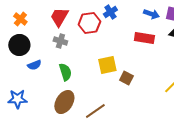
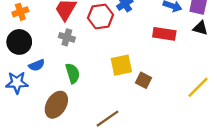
orange cross: (20, 19) -> (20, 12), turned 32
blue star: (17, 99) -> (17, 83), moved
brown ellipse: (64, 102) -> (56, 105), moved

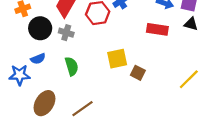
black circle: (19, 42) -> (40, 28), moved
brown ellipse: (56, 105) -> (44, 103), moved
brown line: (107, 119) -> (82, 109), moved

